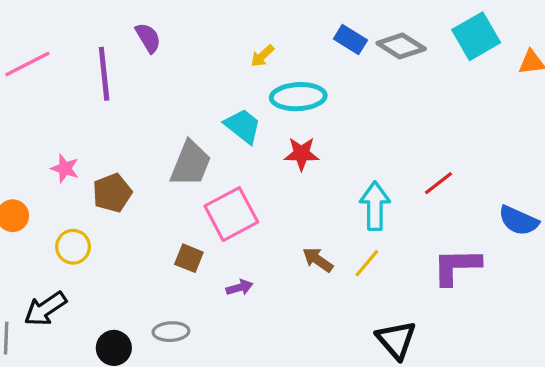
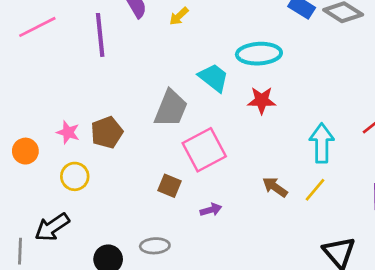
yellow arrow: (262, 56) -> (179, 16), moved
pink star: (65, 168) -> (68, 132), moved

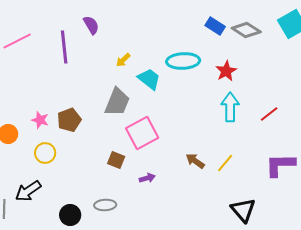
yellow arrow: (179, 16) -> (123, 60), moved
red star: (262, 100) -> (226, 71), moved, turned -30
cyan arrow: (322, 143) -> (230, 107), moved

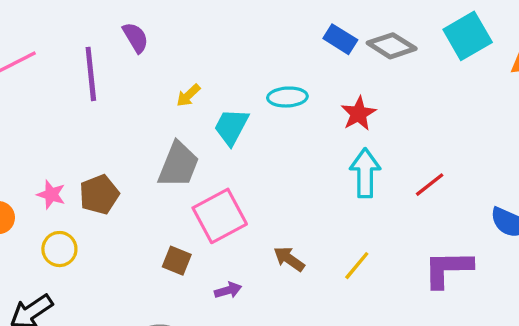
cyan ellipse: (183, 61) -> (287, 97), size x0.7
cyan trapezoid: (149, 79) -> (231, 127), turned -100
brown arrow: (195, 161) -> (289, 259), moved

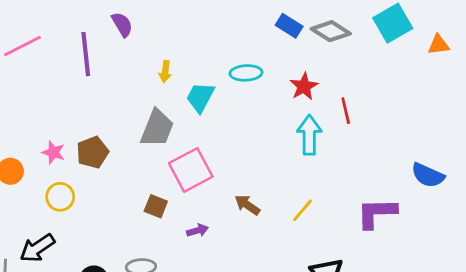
yellow arrow: (188, 95) -> (165, 72), turned -40
red line: (430, 185) -> (346, 111), moved, turned -65

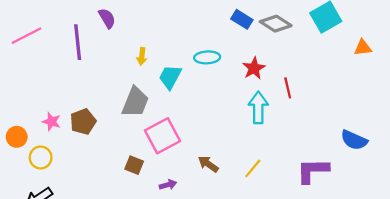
orange triangle: (439, 45) -> (363, 48), moved
yellow circle: (60, 197) -> (41, 158), moved

